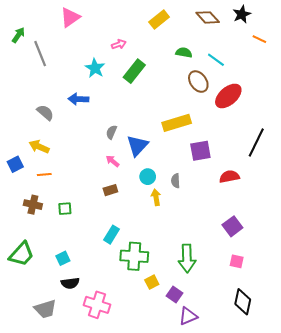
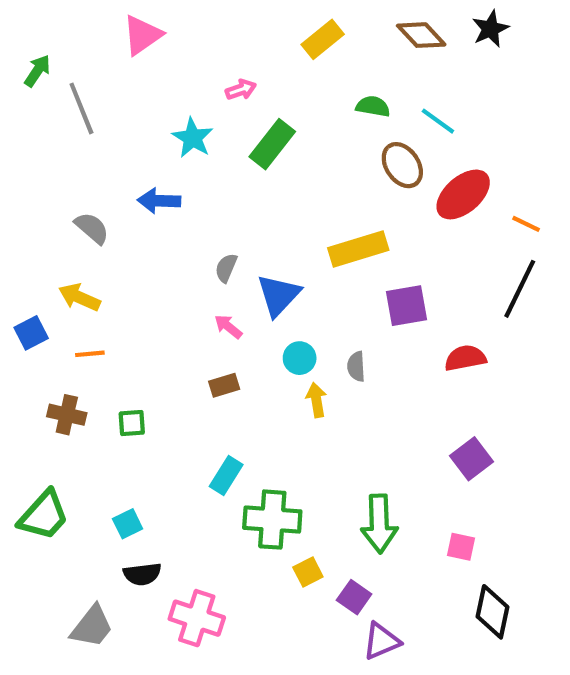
orange line: (259, 39) -> (526, 224), moved
pink square: (237, 261) -> (461, 547), moved
gray trapezoid: (45, 309) -> (92, 626), turned -35

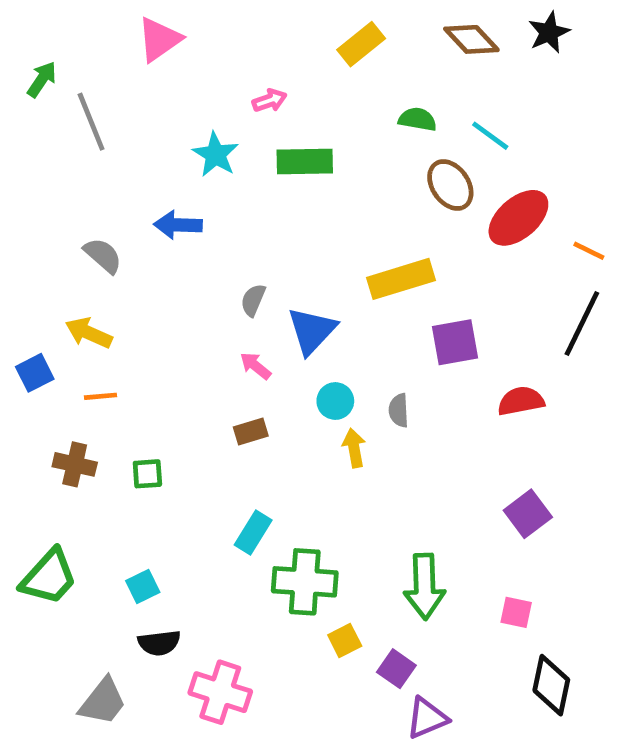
green rectangle: (272, 144) -> (305, 162), turned 51

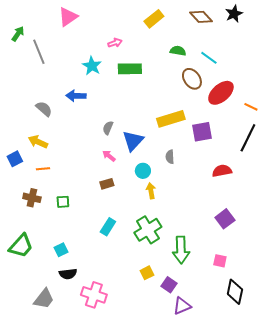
purple square: (455, 342) -> (202, 132), moved
gray semicircle: (399, 410) -> (170, 157), moved
green cross: (305, 582) -> (148, 230), moved, turned -36

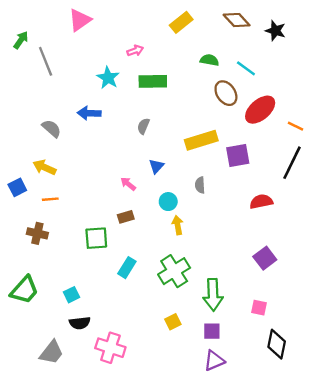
black star: (234, 14) -> (275, 31), moved, turned -30
gray semicircle: (108, 128) -> (143, 126), moved
blue triangle: (133, 141) -> (156, 166), size x0.6
green square: (63, 202) -> (96, 238), moved, size x1.5
purple square: (169, 285) -> (212, 331), moved, turned -35

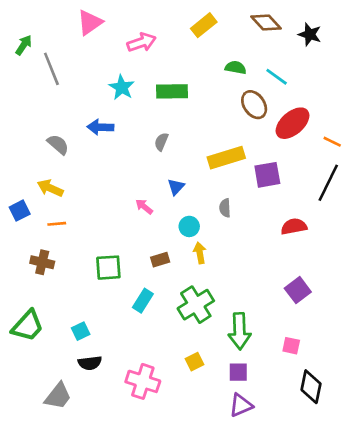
pink arrow: (135, 51) -> (142, 42), moved, size x1.5
brown rectangle: (126, 217) -> (160, 260), moved
pink cross: (110, 348) -> (143, 381), moved

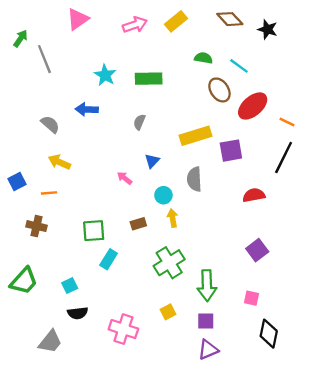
pink arrow: (142, 42) -> (135, 25), moved
yellow arrow: (50, 188) -> (59, 162), moved
gray semicircle: (225, 208) -> (194, 179), size x1.5
cyan rectangle: (143, 301) -> (109, 259), moved

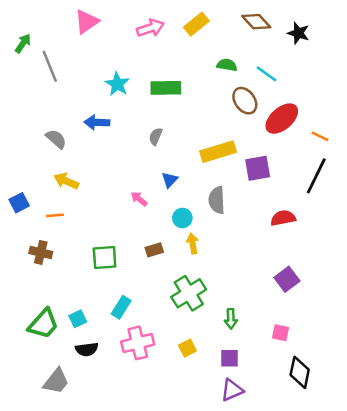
cyan rectangle: (109, 259) -> (121, 307), moved
green trapezoid: (24, 281) -> (43, 324), moved
green arrow: (207, 286) -> (231, 319), size x0.6
pink cross: (123, 329) -> (138, 343), moved, turned -32

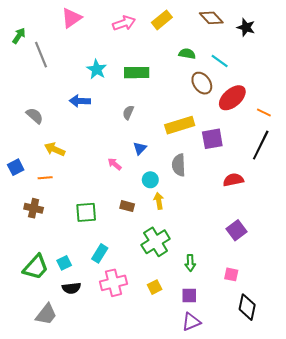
gray semicircle: (56, 139) -> (35, 116), moved
brown rectangle: (154, 250) -> (127, 206), turned 32

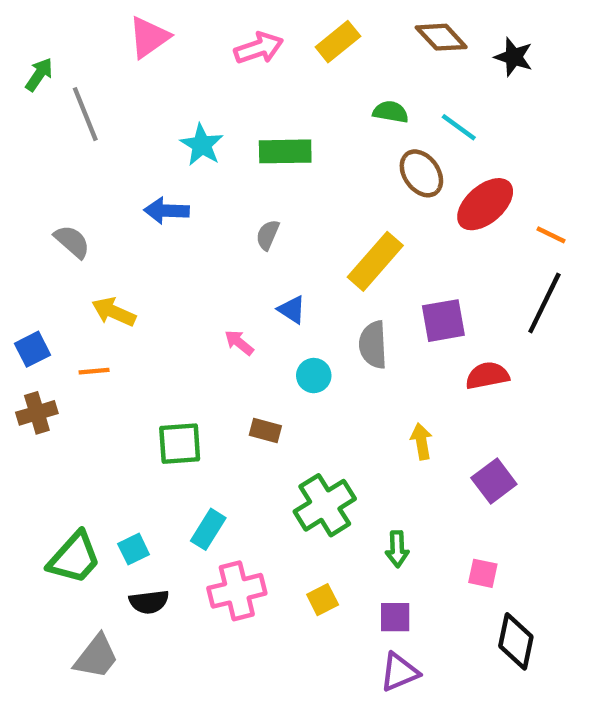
yellow rectangle: (180, 125) -> (375, 261), turned -32
purple square: (212, 139) -> (443, 321), moved
blue triangle: (140, 148) -> (292, 310), turned -40
yellow arrow: (159, 201) -> (421, 441), moved
brown cross: (34, 208) -> (37, 413), moved, turned -30

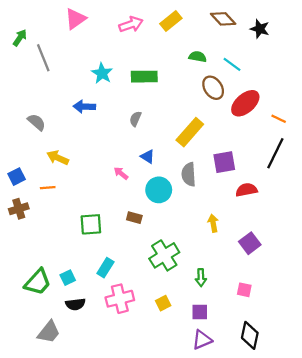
cyan circle: (314, 376) -> (159, 190), size x1.5
black diamond: (516, 641) -> (250, 335), moved

